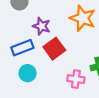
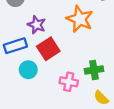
cyan circle: (28, 73) -> (28, 70), moved

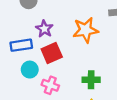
orange star: (80, 19) -> (86, 30), turned 30
pink cross: (69, 82) -> (50, 85), moved

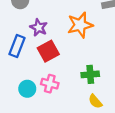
blue rectangle: (21, 45) -> (17, 46), turned -55
cyan circle: (30, 70) -> (27, 89), moved

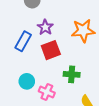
green cross: (90, 74) -> (72, 74), moved
pink cross: (50, 84) -> (47, 92), moved

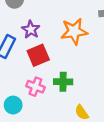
cyan circle: (27, 81) -> (13, 105), moved
pink cross: (47, 92) -> (35, 87), moved

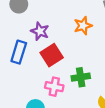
orange star: (74, 31) -> (83, 26), size x0.7

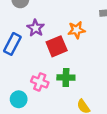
red square: (52, 55) -> (57, 46), moved

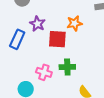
red square: (57, 46) -> (57, 39), turned 30

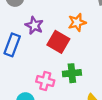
red square: (57, 39) -> (58, 42), turned 30

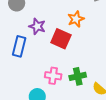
green cross: (72, 73) -> (78, 76), moved

